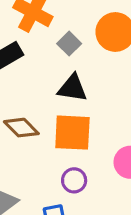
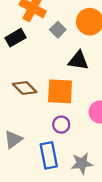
black triangle: (72, 88) -> (78, 61), moved

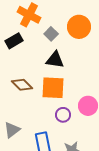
black triangle: (78, 61) -> (55, 60), moved
purple circle: (61, 125) -> (63, 115), moved

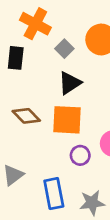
black rectangle: (14, 41) -> (16, 58), turned -54
black triangle: (55, 60) -> (70, 83), turned -42

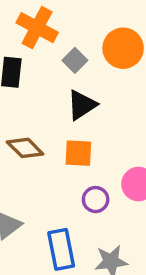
orange square: (67, 120) -> (78, 153), size x0.7

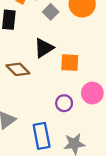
black triangle: (82, 105) -> (44, 48), moved
orange square: (78, 153) -> (70, 63), moved

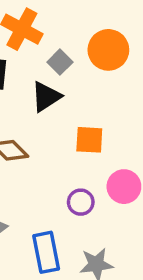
black triangle: (44, 48) -> (46, 97), moved

